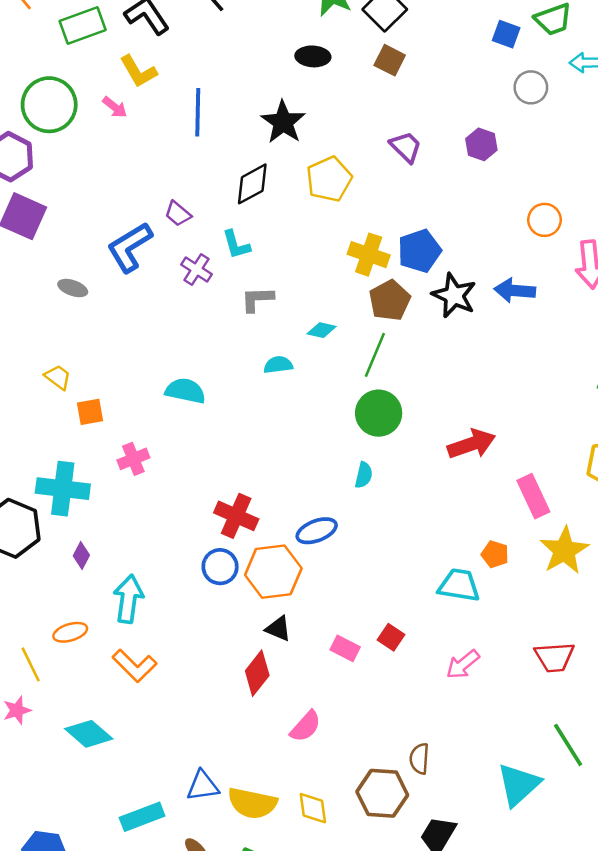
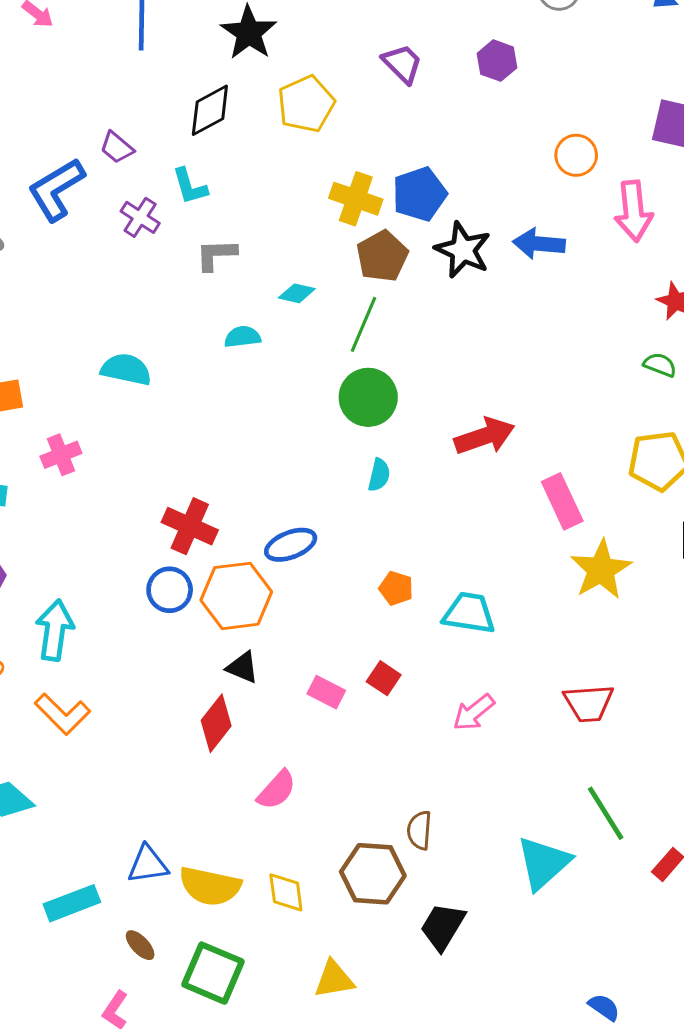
cyan semicircle: (364, 475) -> (379, 475), moved
orange pentagon: (495, 554) -> (396, 588), moved

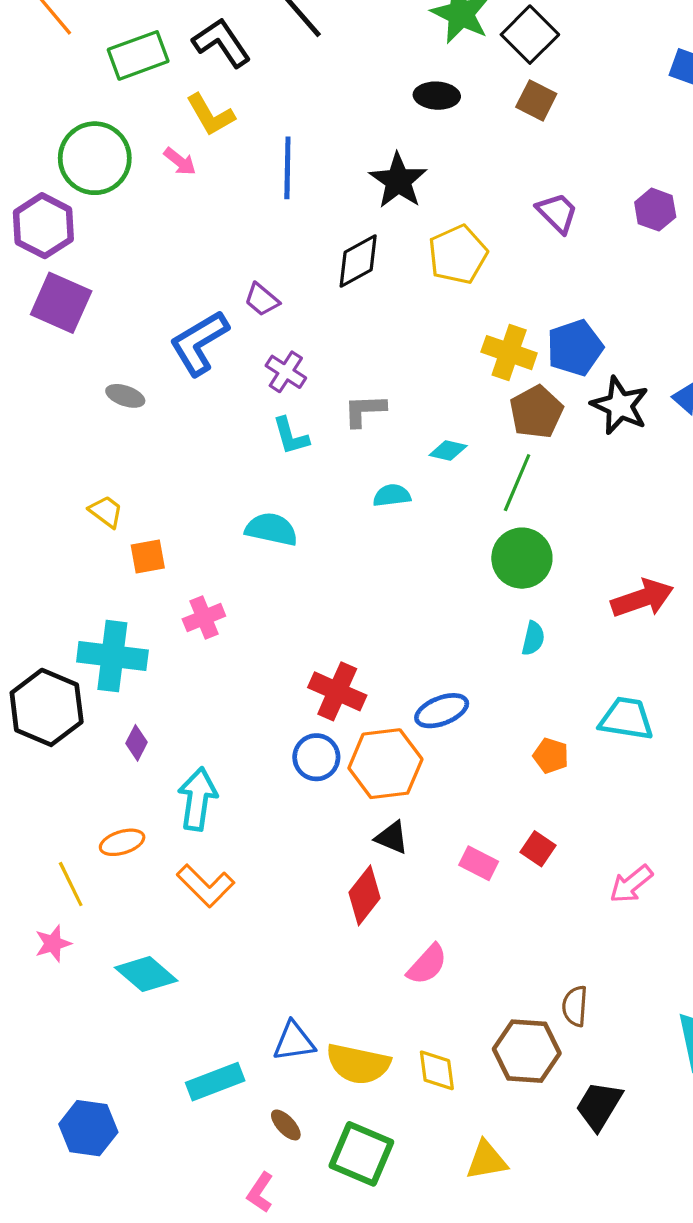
cyan L-shape: (190, 186) -> (291, 436), moved
cyan trapezoid: (469, 613) -> (626, 719), moved

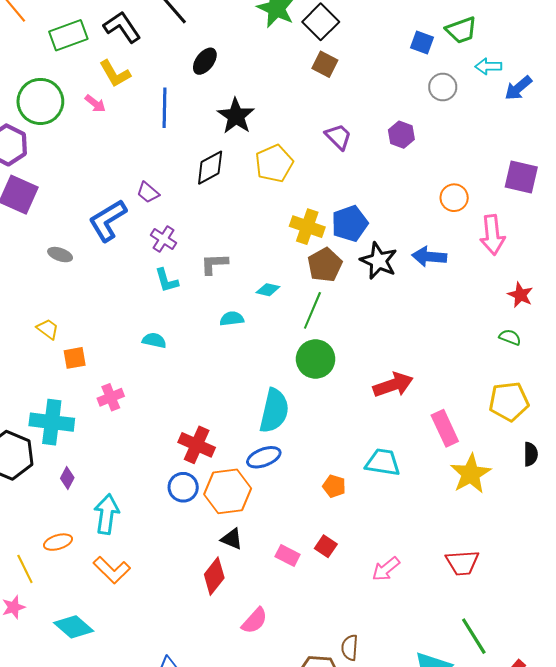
black ellipse: (437, 96) -> (205, 61), moved, turned -56
cyan semicircle: (271, 529) -> (154, 340), size x0.7
cyan semicircle: (533, 638) -> (274, 411), moved, size x2.0

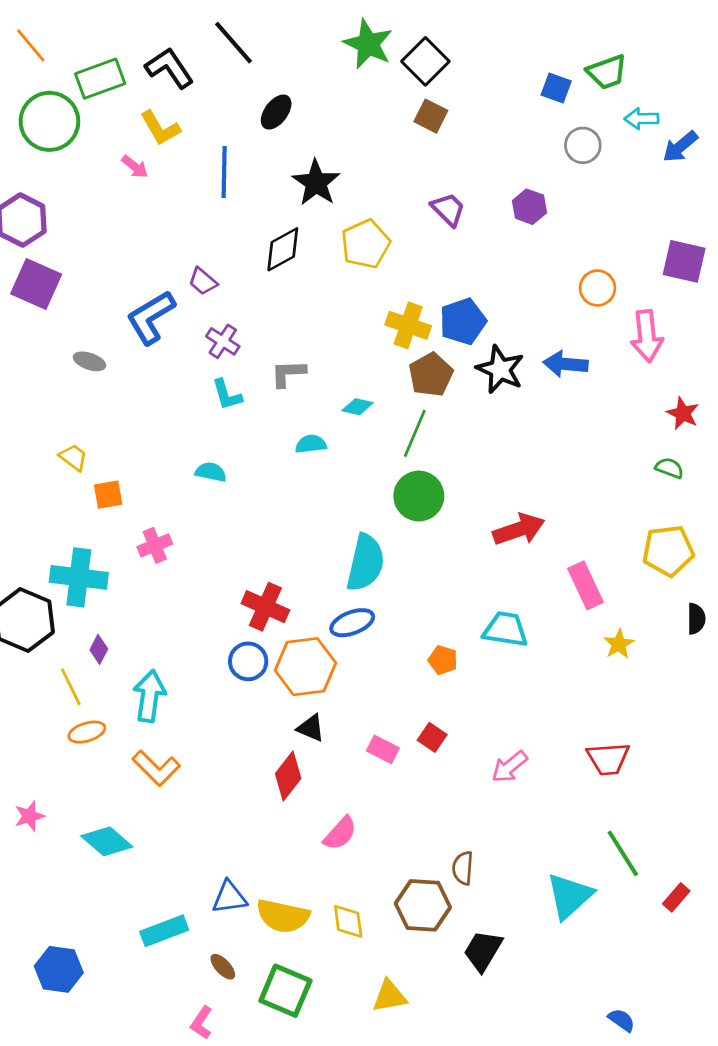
green circle: (40, 101) -> (49, 121), moved
yellow star: (471, 474) -> (619, 644), size x0.6
yellow line: (25, 569) -> (71, 687), moved

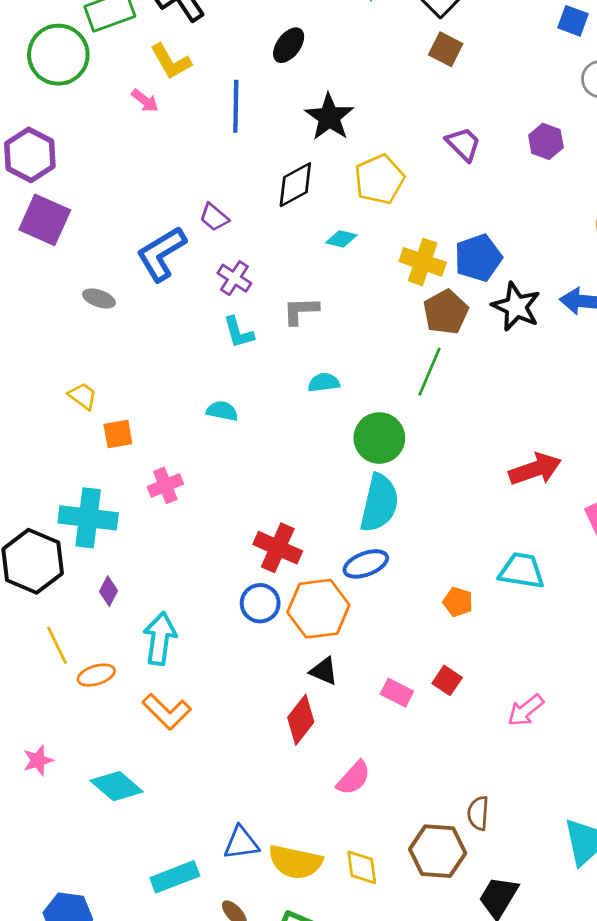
cyan diamond: (357, 407) -> (341, 239), moved
green circle: (419, 496) -> (379, 438), moved
yellow line: (71, 687) -> (57, 645), moved

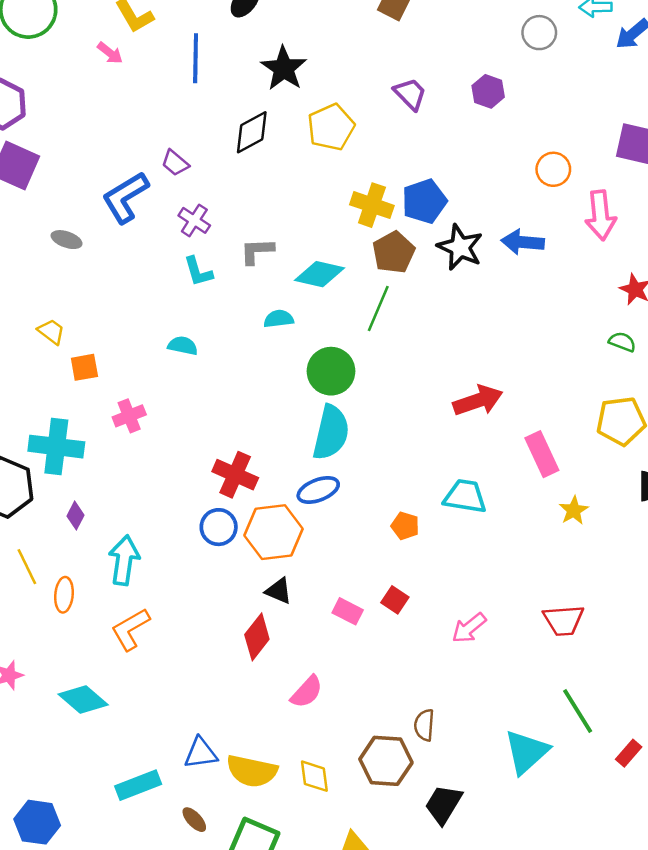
cyan diamond: (341, 239) -> (320, 274), moved, size x1.6
orange ellipse: (96, 675) -> (64, 595), turned -68
orange L-shape: (167, 712) -> (130, 629), turned 105

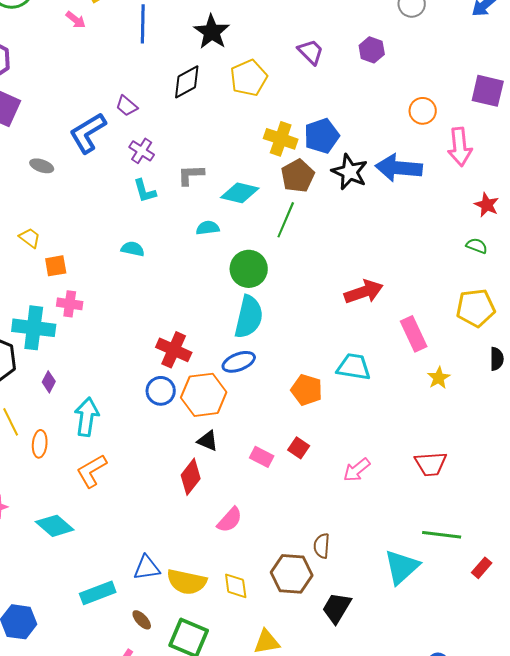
blue arrow: (523, 242) -> (399, 168), size x1.4
pink cross: (129, 416) -> (70, 304), moved, turned 30
orange pentagon: (405, 526) -> (307, 390), size x1.4
green line: (578, 711) -> (442, 535), turned -51

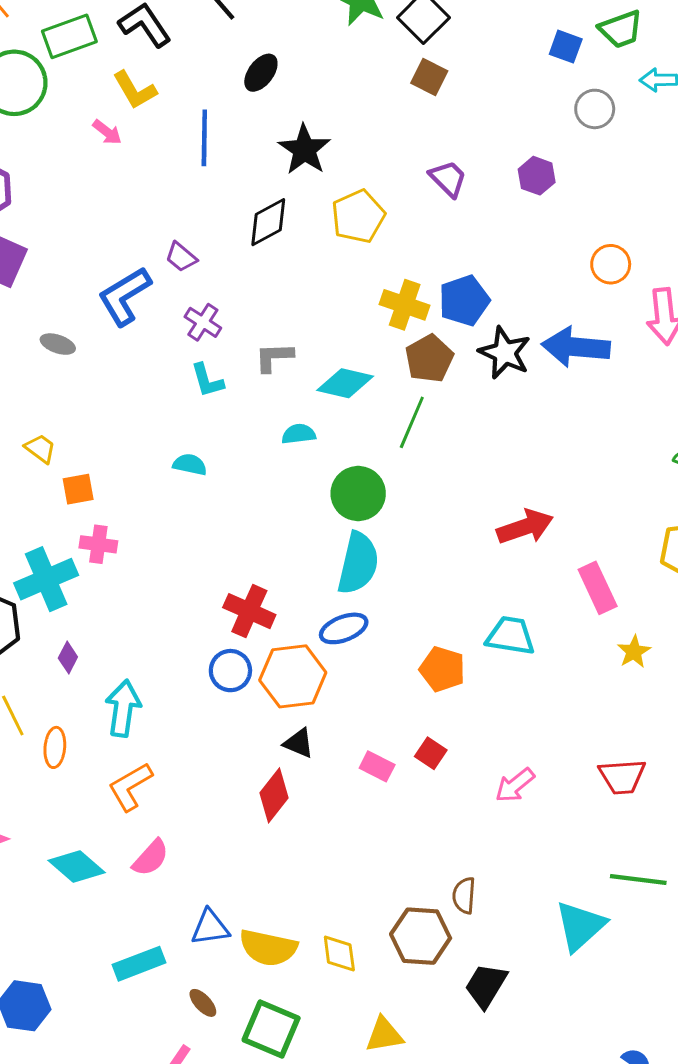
cyan cross: (34, 328) -> (46, 579), turned -30
pink semicircle: (230, 520) -> (151, 858), moved

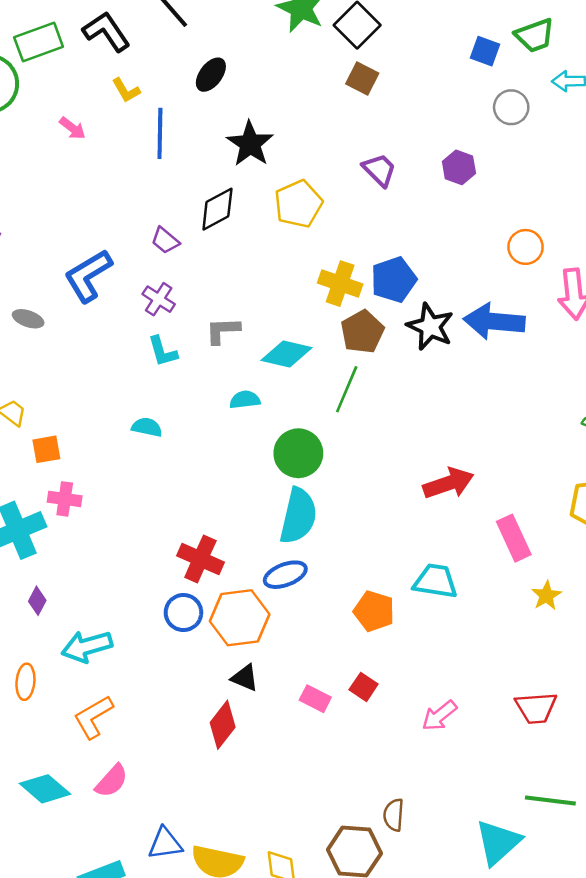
yellow L-shape: (135, 90) -> (126, 90), moved, size x0.7
purple trapezoid: (181, 257) -> (165, 240), moved
cyan arrow: (123, 708) -> (87, 646), turned -114

